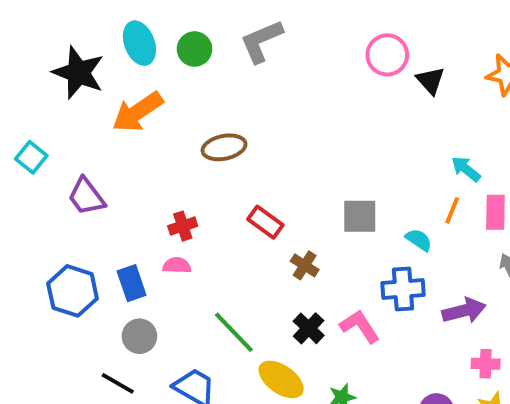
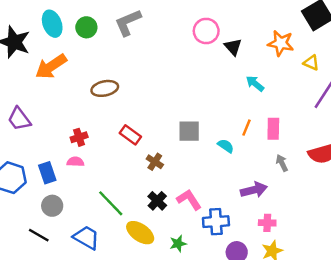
cyan arrow: (466, 169) -> (255, 84), moved
blue cross: (403, 289) -> (216, 222), moved

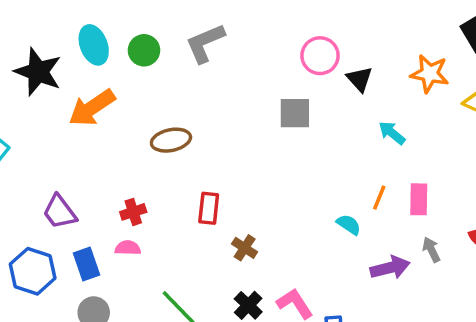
purple trapezoid: (19, 119) -> (60, 212), moved
gray square: (189, 131) -> (295, 113), moved
red rectangle: (130, 135) -> (209, 208), turned 60
purple arrow: (254, 190) -> (390, 268), moved

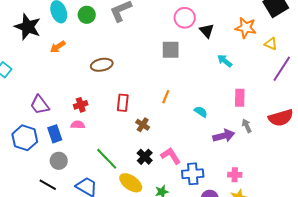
orange arrow: (92, 108) -> (58, 47), size x0.6
orange line: (379, 198) -> (166, 97), moved

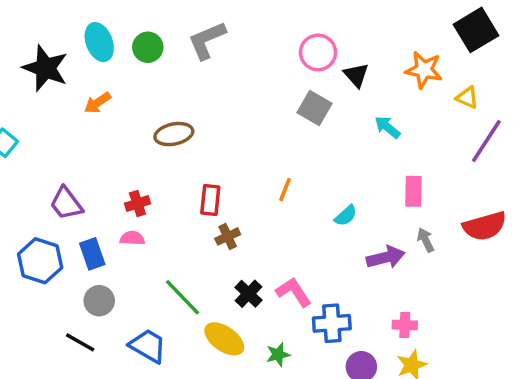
gray square: (171, 50) -> (314, 108), moved, turned 30
cyan semicircle: (201, 112) -> (346, 216), turned 104
brown cross: (143, 125) -> (228, 236), moved, turned 32

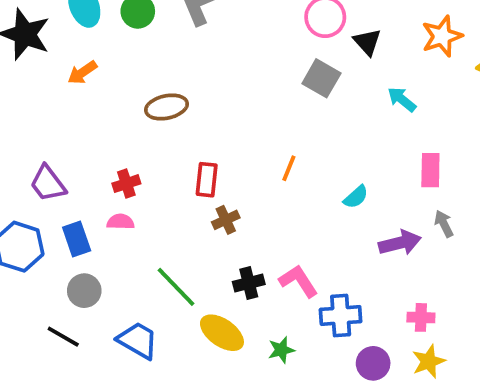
orange star: (424, 70) -> (442, 36), turned -30
black cross: (249, 294) -> (249, 283), turned 32

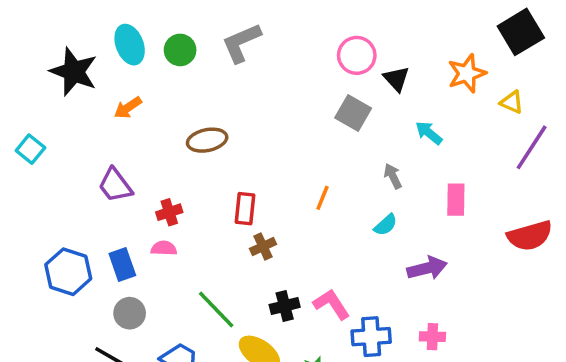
purple trapezoid: (48, 184) -> (115, 185), moved
gray arrow: (444, 224) -> (393, 176), moved
pink cross: (421, 317) -> (432, 337), moved

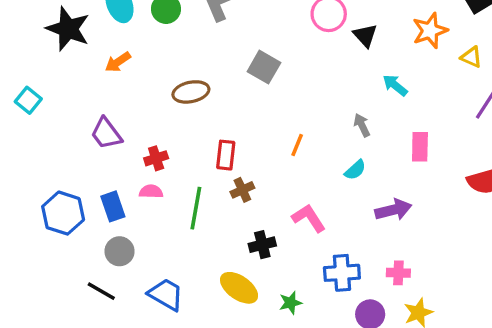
gray square: (353, 113) -> (264, 67), moved
pink L-shape: (331, 304) -> (309, 218), moved
green line: (216, 310) -> (196, 208), moved, turned 54

